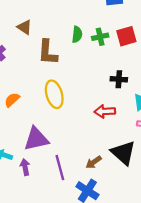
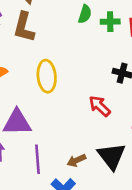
brown L-shape: (48, 52) -> (24, 27), moved
red arrow: (105, 111) -> (100, 106), turned 36

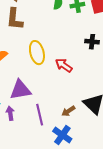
red arrow: (100, 106) -> (64, 65), moved

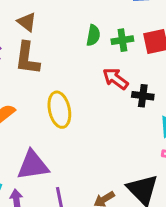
red arrow: (64, 65) -> (115, 79), moved

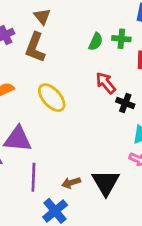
green cross: (122, 40) -> (121, 39), moved
yellow ellipse: (59, 110) -> (52, 98), turned -44

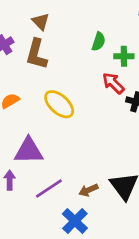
green cross: (121, 39) -> (124, 56), moved
purple line: (33, 177) -> (49, 189), turned 60

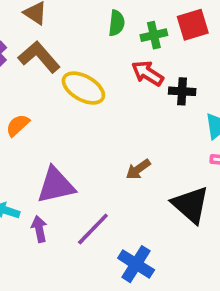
brown L-shape: (37, 54) -> (39, 57), turned 136
yellow ellipse: (59, 104) -> (83, 88), moved
brown arrow: (88, 190) -> (138, 169), moved

